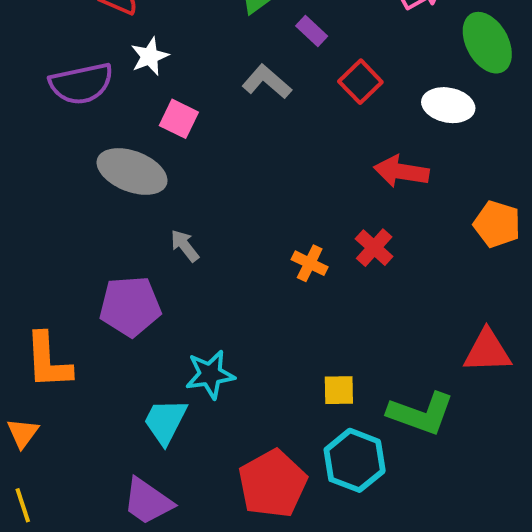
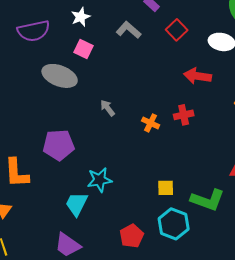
white star: (150, 56) -> (81, 17), moved
gray arrow: (185, 246) -> (108, 108), moved
red cross: (374, 248) -> (184, 115), turned 36
red pentagon: (273, 484) -> (132, 236), size x0.7

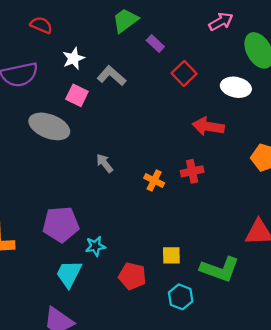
gray L-shape: (129, 30) -> (111, 76), moved
purple pentagon: (59, 145) -> (61, 224), moved
cyan star: (100, 180) -> (95, 246), size x0.7
cyan hexagon: (174, 224) -> (181, 297), size x0.7
red pentagon: (132, 236) -> (132, 276), moved, turned -30

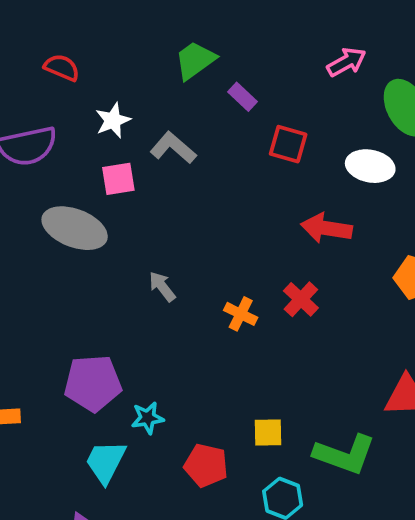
red square: (184, 73) -> (288, 144), turned -30
pink square: (77, 95) -> (118, 179), turned -35
red cross: (192, 171) -> (301, 299), turned -35

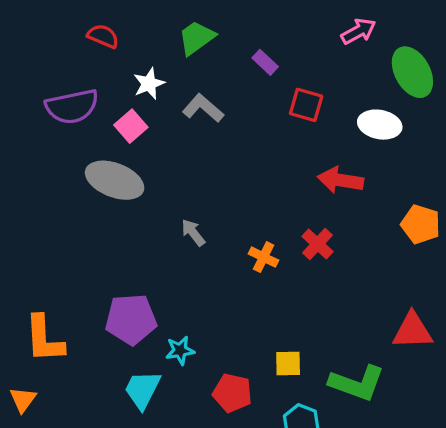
green trapezoid: (195, 60) -> (196, 38), moved
pink square: (118, 179) -> (131, 126), moved, turned -32

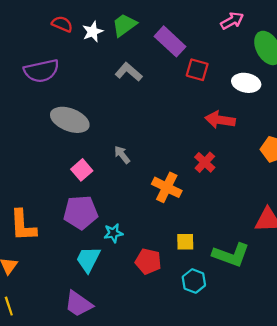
purple rectangle: (265, 62) -> (170, 41), size x1.8
white star: (149, 84) -> (93, 32), moved
pink square: (131, 126) -> (82, 170), moved
orange cross: (264, 257) -> (167, 187), moved, size x1.5

